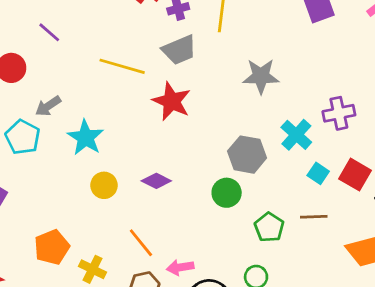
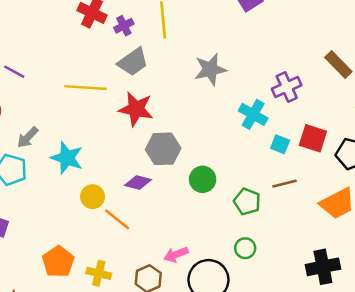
gray hexagon: (247, 155) -> (163, 149), moved
orange line: (141, 243) -> (117, 219), moved

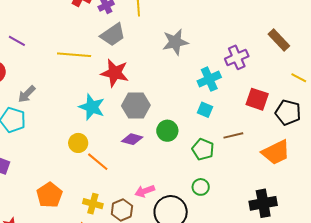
cyan cross: (253, 114) -> (209, 79), turned 35
cyan square: (280, 144) -> (205, 110), moved
cyan star: (67, 158) -> (92, 107), moved
purple diamond: (138, 182) -> (132, 139), moved
yellow cross: (99, 273) -> (93, 204), moved

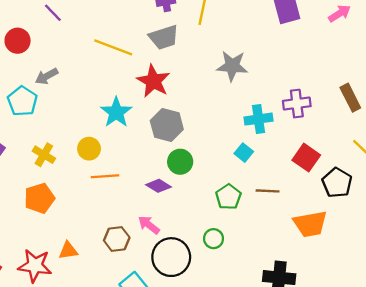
green circle: (167, 131) -> (180, 162), moved
purple diamond: (132, 139) -> (158, 186), moved
orange line: (98, 162) -> (105, 176), turned -60
pink arrow: (145, 191) -> (149, 225), turned 42
yellow cross: (93, 204) -> (44, 155), moved

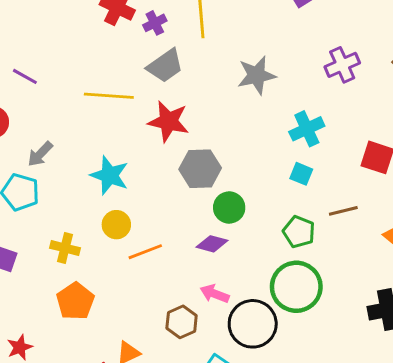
purple cross: (297, 104) -> (342, 65), moved
cyan star: (116, 112) -> (110, 175), moved
green circle: (214, 239) -> (296, 287), size x2.0

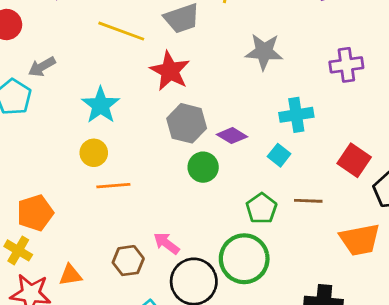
purple diamond: (212, 244) -> (232, 136), moved
yellow cross: (65, 248) -> (18, 250), moved

